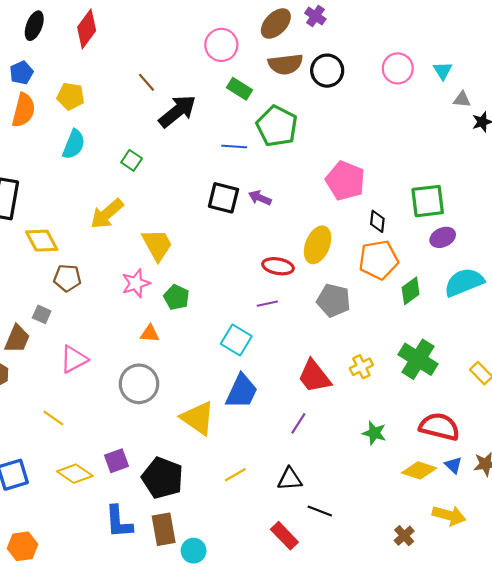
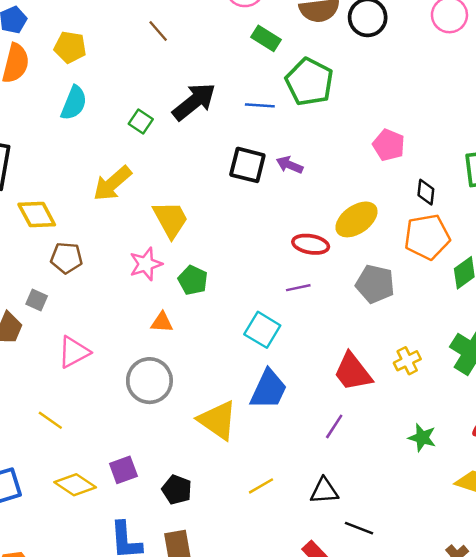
black arrow: (177, 111) -> (194, 102), moved
pink pentagon: (345, 181) -> (389, 145), size x0.7
yellow ellipse: (318, 245) -> (356, 219), turned 33
black pentagon: (163, 478) -> (177, 490), size x0.6

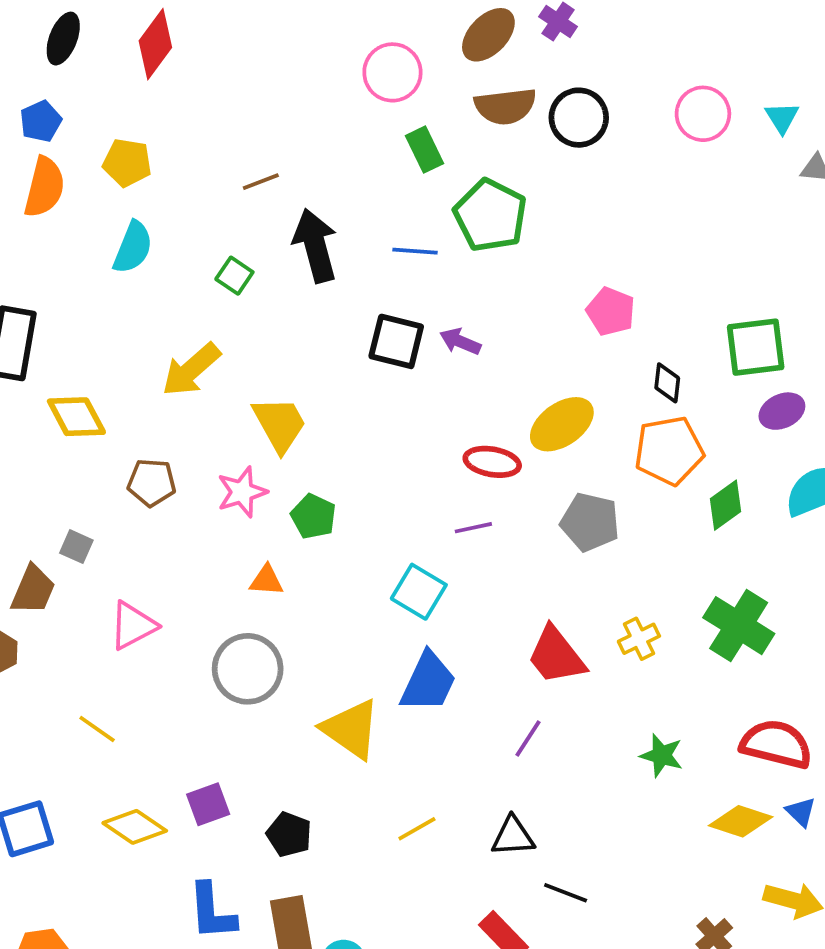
brown line: (158, 31) -> (261, 182), moved, turned -70
green rectangle: (266, 38) -> (424, 150), turned 32
black arrow: (194, 102) -> (315, 246), turned -66
brown pentagon: (66, 258) -> (152, 483), moved

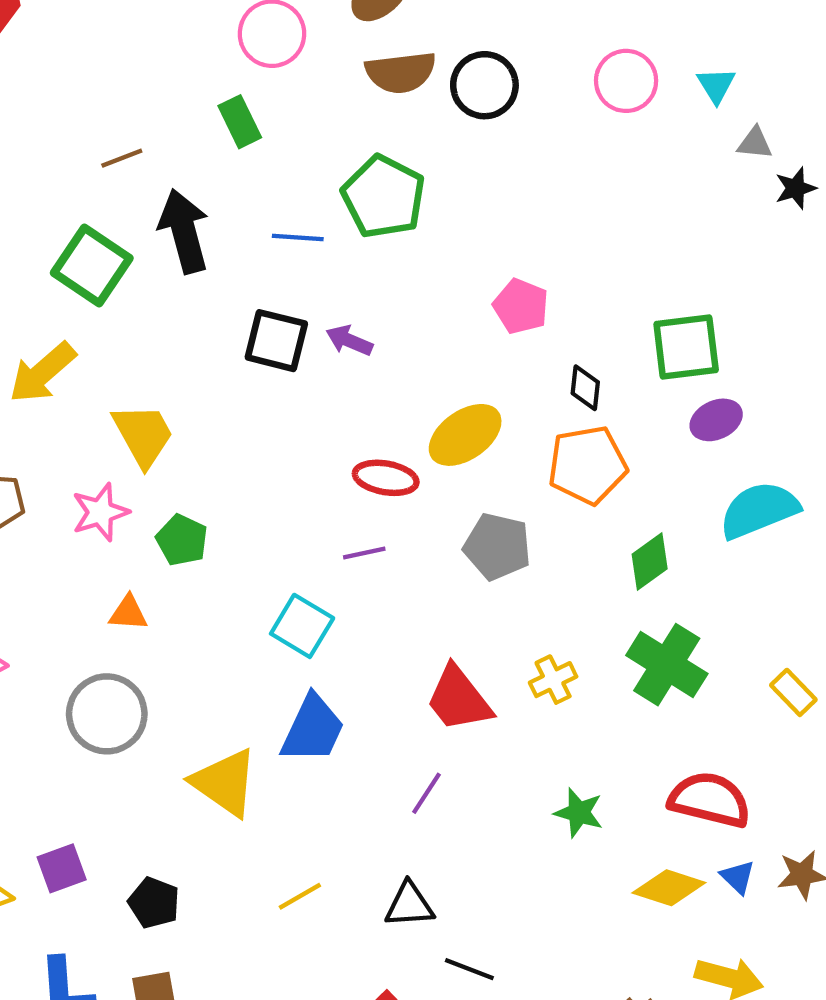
green rectangle: (424, 150) -> (240, 122), moved
green square: (234, 276) -> (92, 265), size x1.8
green diamond: (726, 505) -> (650, 562), moved

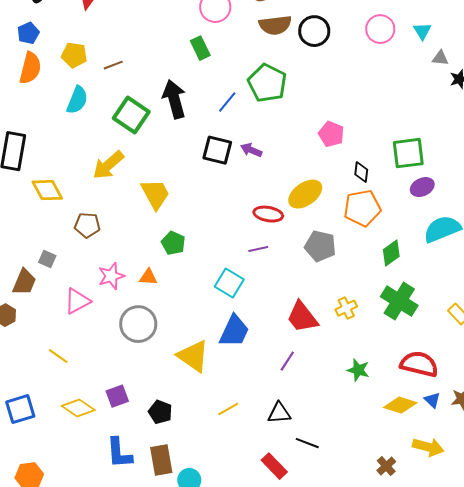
brown line: (122, 158) -> (113, 65), moved
blue line: (298, 238) -> (227, 102), turned -55
pink star: (100, 512) -> (111, 276), moved

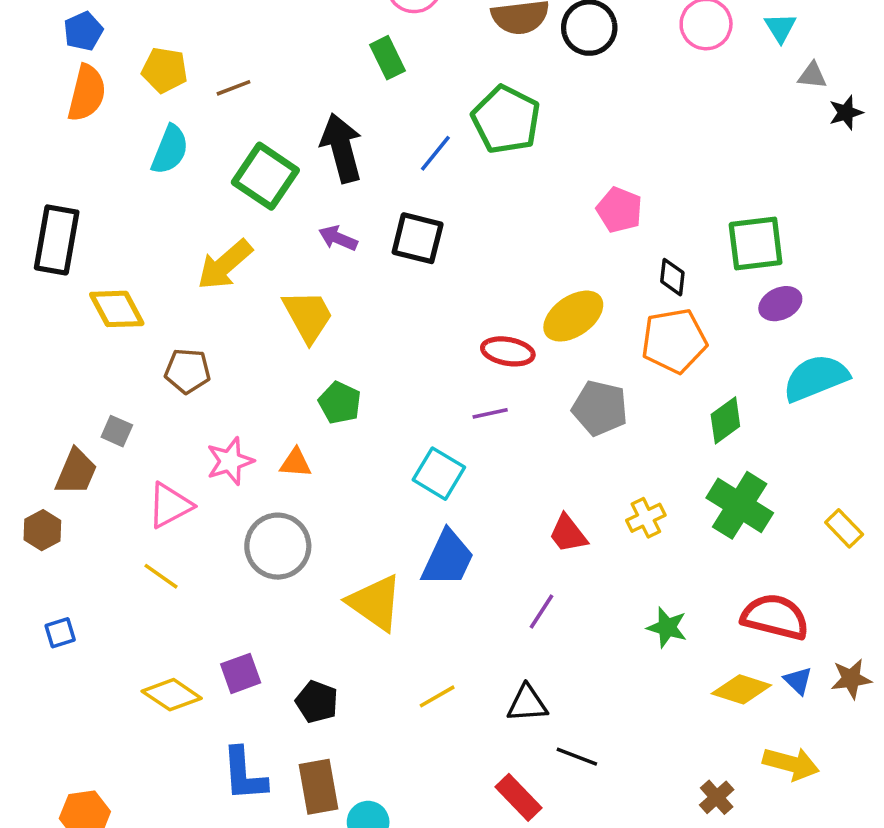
purple arrow: (251, 150) -> (338, 238), moved
red trapezoid: (302, 317) -> (568, 534), size x0.7
yellow line: (58, 356) -> (161, 576), moved
blue square: (20, 409) -> (60, 633), moved, size x0.6

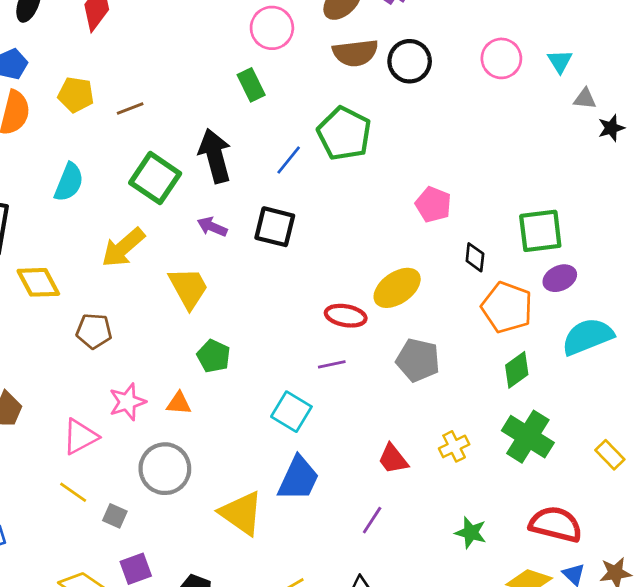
cyan semicircle: (170, 150) -> (69, 182), moved
orange pentagon: (674, 341) -> (507, 307), moved, turned 30
gray square: (117, 431) -> (115, 516), moved

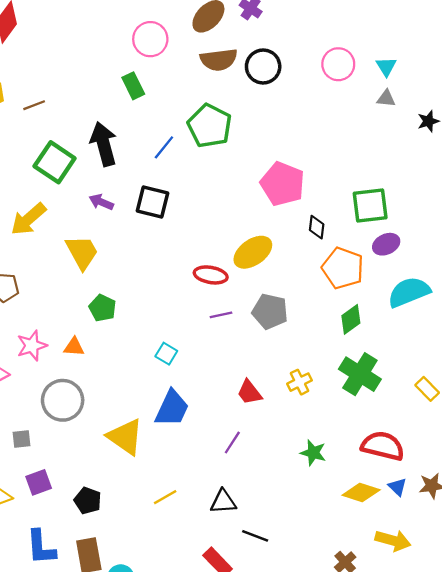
gray triangle: (585, 99) -> (386, 98), moved
pink pentagon: (433, 204) -> (282, 184), size x1.5
purple line: (332, 364) -> (221, 315), moved
cyan square: (291, 412) -> (166, 354), size x0.7
gray square: (115, 516) -> (22, 439), turned -30

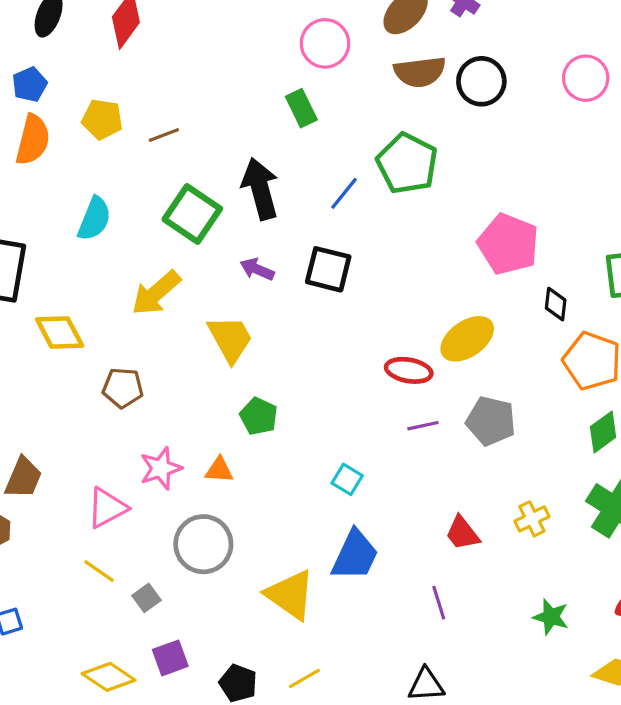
gray square: (22, 439) -> (146, 598), turned -30
purple line: (232, 442) -> (439, 603), turned -50
yellow line: (165, 497) -> (304, 678), moved

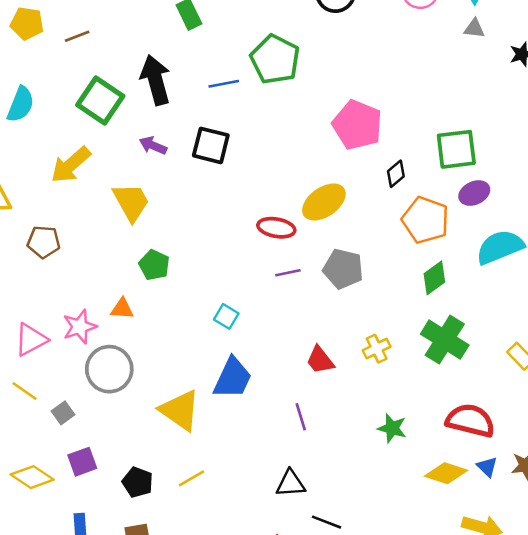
blue line: (344, 193) -> (224, 84), turned 40
black diamond: (556, 304) -> (396, 174), turned 44
pink star: (161, 468) -> (80, 327), moved

